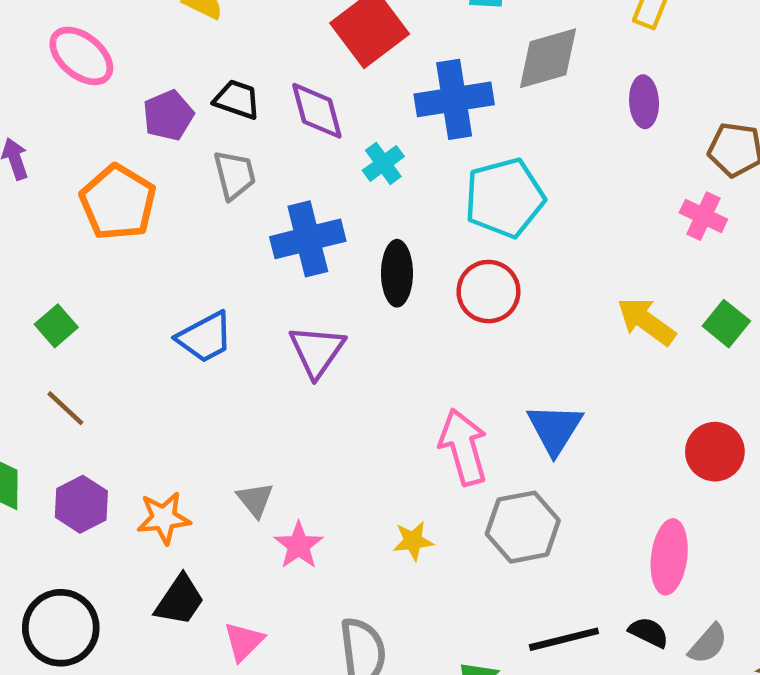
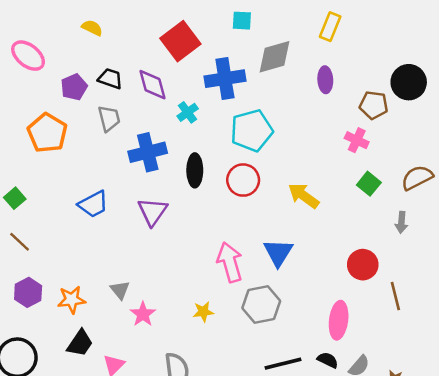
yellow arrow: (646, 321) -> (304, 196), moved
green square: (726, 324) -> (369, 184), moved

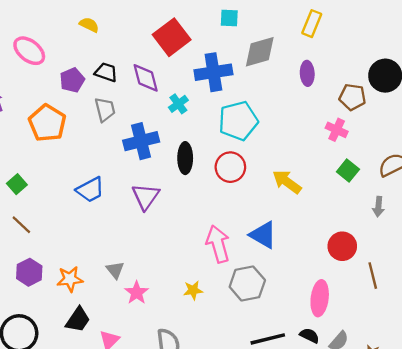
blue triangle: (278, 253) -> (263, 235), turned -32

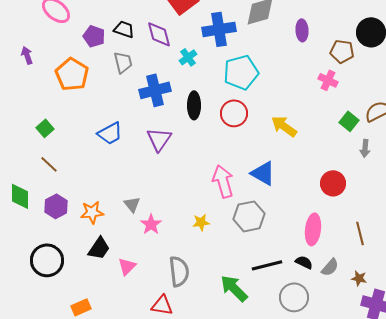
purple pentagon: (72, 80) -> (94, 36), turned -30
green square: (348, 171) -> (349, 121), moved
brown line: (373, 276) -> (360, 233), moved

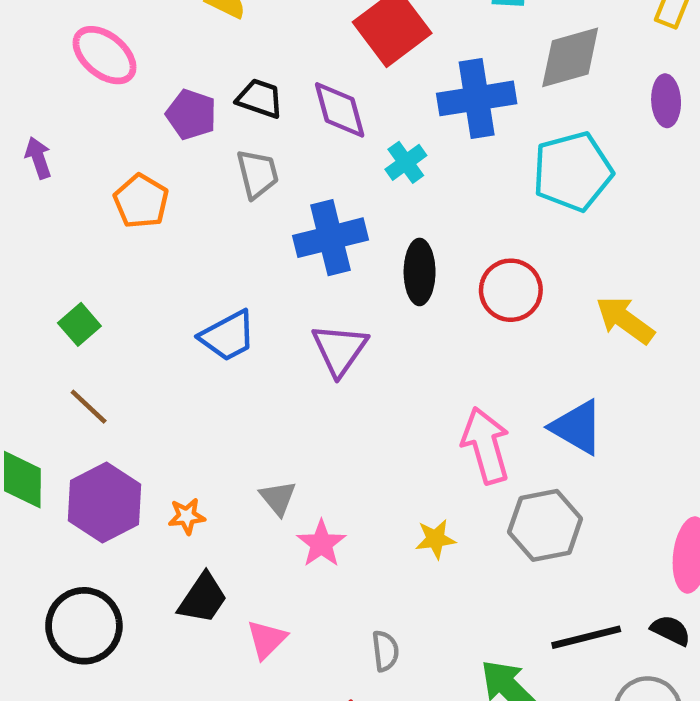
cyan pentagon: (241, 72) -> (572, 172), moved
orange pentagon: (72, 74) -> (141, 201), size x0.7
purple hexagon: (56, 206) -> (105, 503), size x1.4
orange star: (92, 212) -> (187, 516), size x0.7
gray semicircle: (179, 271) -> (385, 651), size x0.6

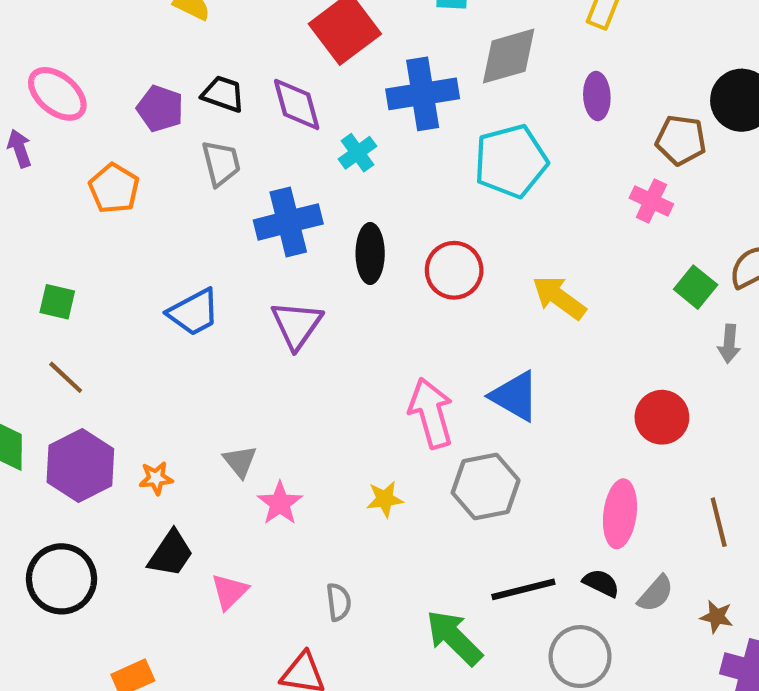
pink ellipse: (105, 55) -> (57, 94), moved
green square: (79, 324) -> (57, 302), turned -36

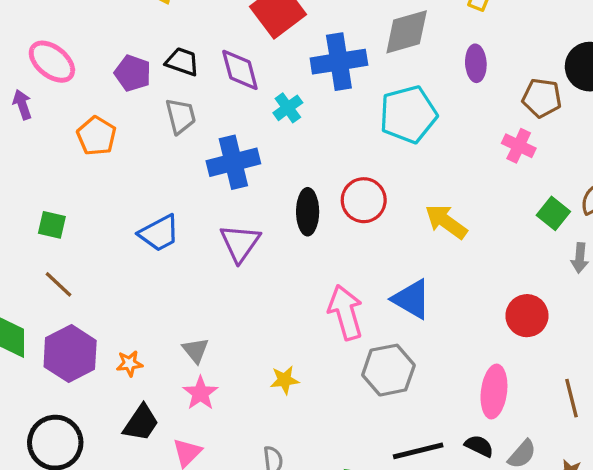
black ellipse: (370, 253) -> (308, 212), moved
yellow star: (385, 499) -> (285, 380), moved
pink star: (280, 503) -> (200, 393), moved

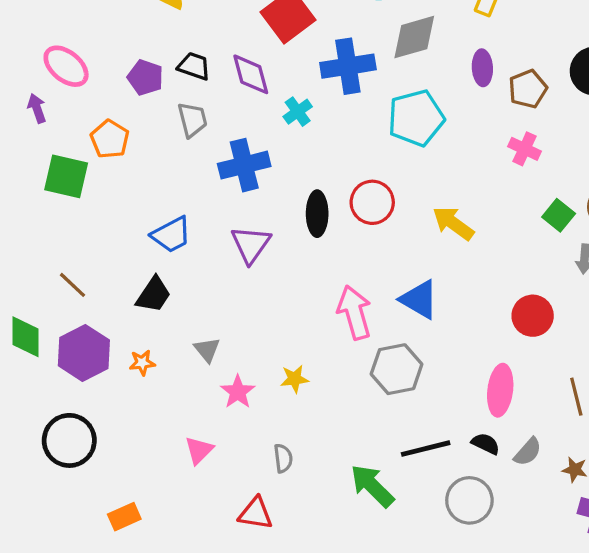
brown pentagon: (542, 98) -> (528, 89), moved, turned -30
green square: (52, 225) -> (66, 176), moved, size x1.6
pink star: (200, 393) -> (238, 392), moved
black trapezoid: (141, 423) -> (154, 295), moved

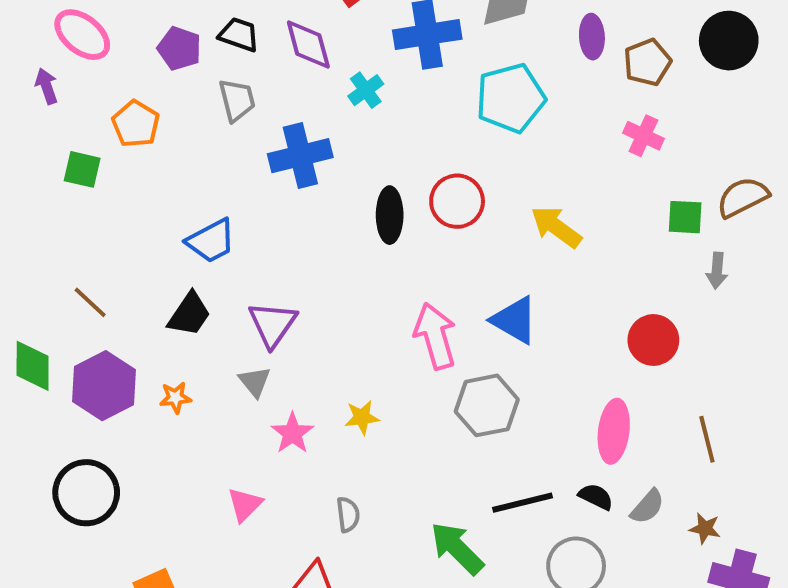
green square: (66, 176) -> (82, 169), size x0.7
green square: (559, 215) -> (685, 217), turned -36
purple triangle: (251, 244) -> (273, 324), moved

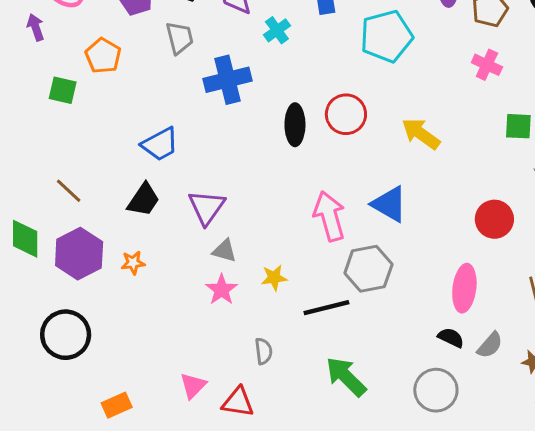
gray triangle: (255, 382) -> (225, 251), moved, turned -35
black line: (522, 503) -> (326, 308), moved
pink triangle: (245, 505) -> (193, 386), moved

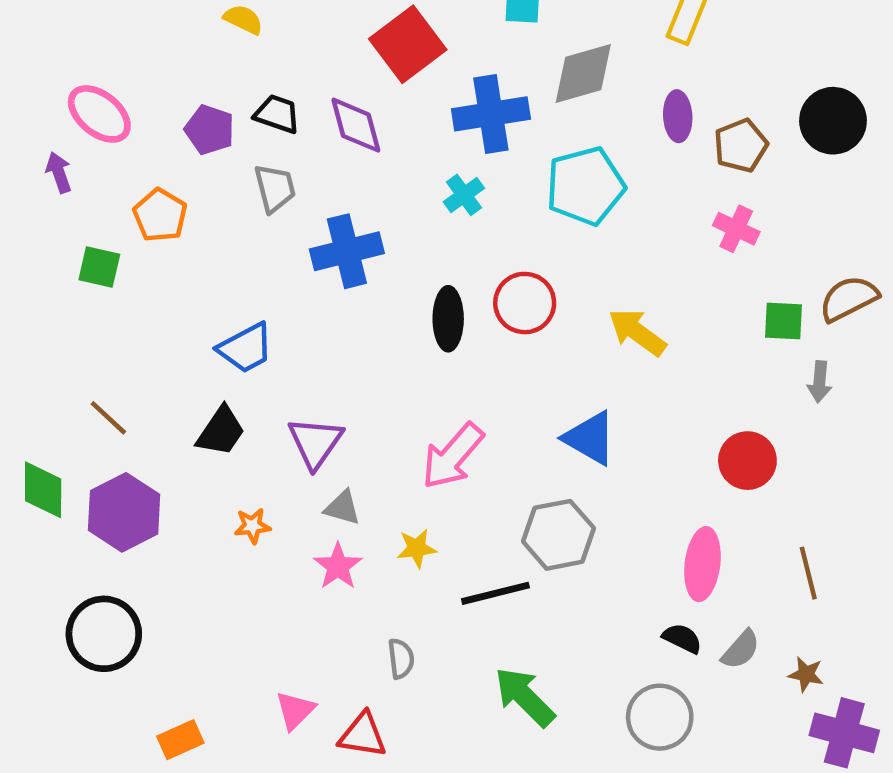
cyan cross: (277, 30) -> (464, 195), moved
pink arrow: (329, 216) -> (453, 456), moved, turned -123
orange star: (133, 263) -> (252, 526), moved

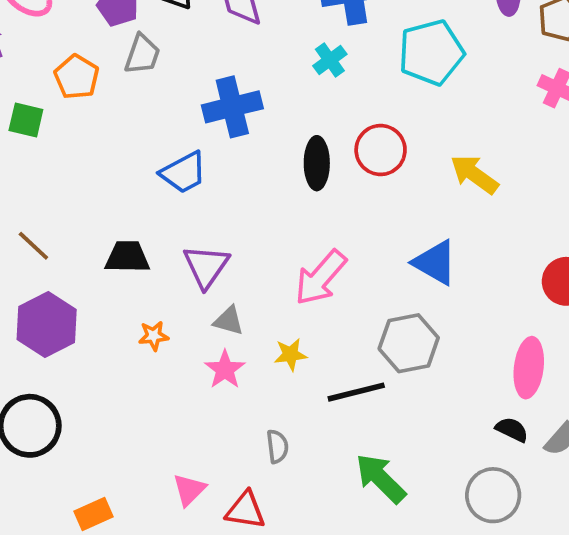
gray trapezoid: (275, 188) -> (142, 54), moved, turned 33
blue trapezoid: (246, 348) -> (184, 173), moved
black trapezoid: (221, 431) -> (127, 257), turned -123

